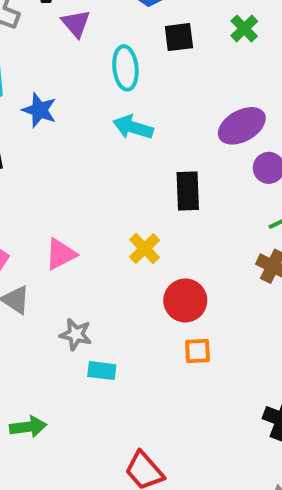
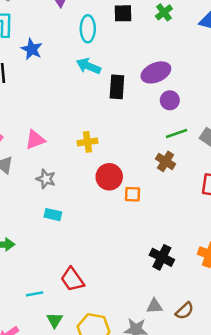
black rectangle: (188, 191) -> (117, 87), moved
yellow cross: (145, 249) -> (87, 142), turned 30
gray star: (76, 334) -> (46, 179), moved
orange square: (198, 351) -> (132, 194), moved

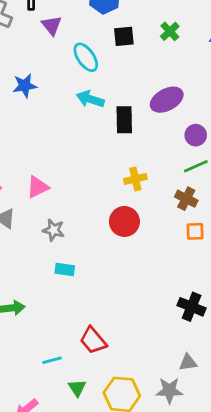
cyan ellipse: (88, 29) -> (86, 57), turned -30
blue star: (32, 49) -> (25, 86), turned -30
purple circle: (170, 100) -> (196, 135), moved
yellow cross: (87, 142) -> (135, 179), moved
orange square: (132, 194) -> (195, 231), moved

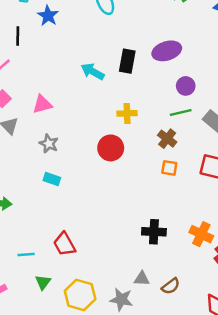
blue star: (25, 86) -> (48, 16), turned 30
cyan arrow: (90, 99) -> (93, 71), moved
black cross: (192, 307) -> (154, 232), turned -30

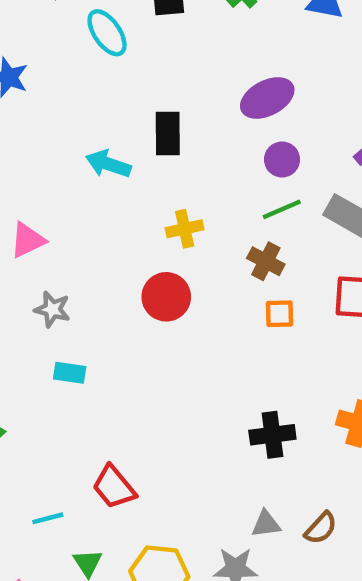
purple ellipse: (167, 51) -> (267, 98), moved

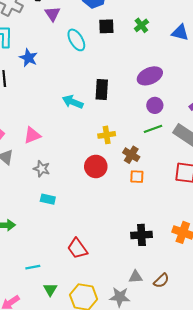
brown cross: (266, 261) -> (131, 155), moved
orange square: (279, 314) -> (137, 177), moved
red trapezoid: (114, 487) -> (77, 248), moved

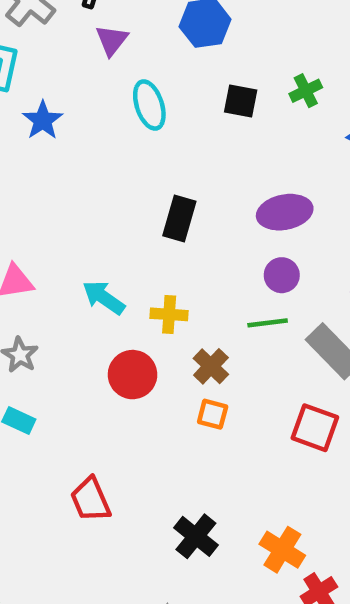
green cross: (141, 25) -> (306, 91), moved
black square: (106, 26) -> (241, 101), moved
cyan arrow: (73, 102) -> (104, 298), moved
black cross: (141, 235) -> (196, 536), turned 30
red trapezoid: (77, 248) -> (91, 500), moved

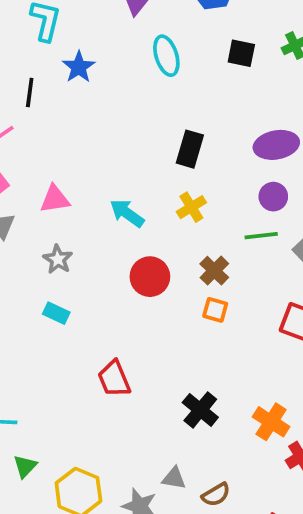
yellow cross: (169, 314) -> (191, 207), moved, turned -36

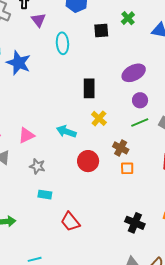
cyan ellipse: (166, 56) -> (62, 43), turned 30
blue star: (79, 67) -> (19, 63), size x1.4
red trapezoid: (114, 379) -> (70, 222), moved

